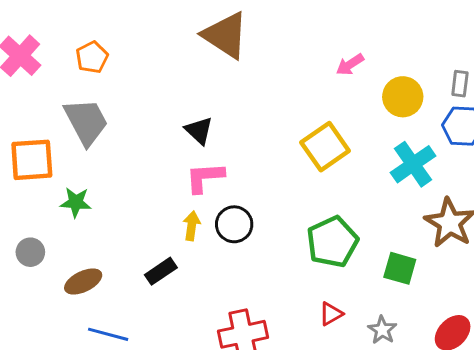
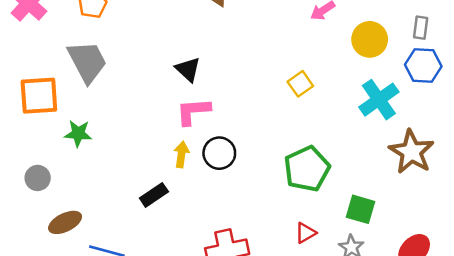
yellow square: (325, 147) -> (300, 84), size x0.6
green square: (400, 268) -> (361, 209), moved
brown ellipse: (83, 281) -> (65, 222), moved

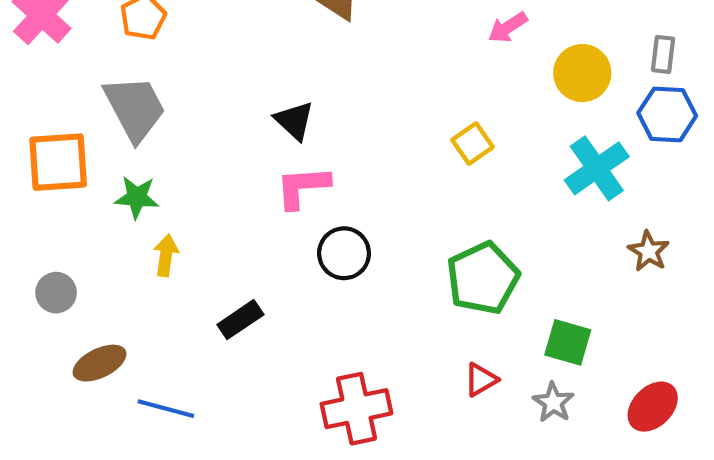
green star: (78, 134) -> (137, 197), moved
brown star: (411, 152) -> (649, 251), size x0.6
yellow arrow: (181, 154) -> (166, 255), moved

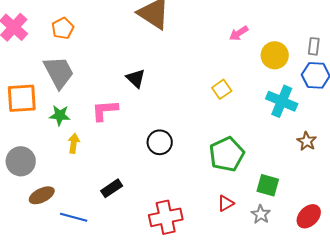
cyan cross: (597, 168) -> (282, 101), turned -32
pink L-shape: (303, 187) -> (105, 110), moved
gray circle: (56, 293) -> (21, 161), size x1.5
black rectangle: (240, 320) -> (112, 188), moved

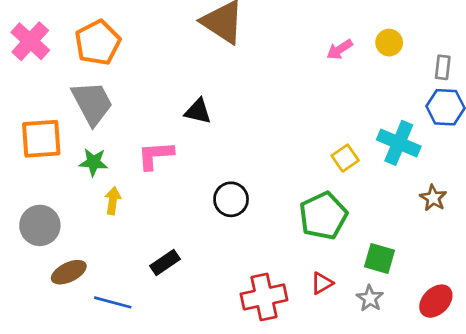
orange pentagon: (63, 28) -> (98, 43), size x1.5
yellow circle: (275, 55) -> (389, 43), moved, size x0.7
black triangle: (136, 78) -> (198, 111), turned -30
yellow square: (222, 89) -> (345, 158), moved
red cross: (166, 217) -> (264, 297), moved

